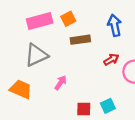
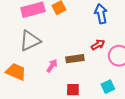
brown rectangle: (80, 40) -> (75, 59), moved
cyan square: (108, 106) -> (108, 87), moved

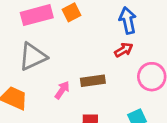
red arrow: (98, 45) -> (124, 50), moved

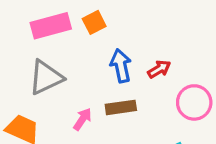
blue arrow: (128, 20) -> (121, 66), moved

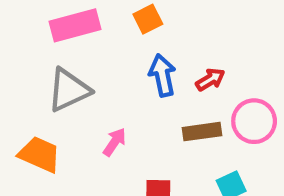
orange square: (94, 22) -> (148, 19), moved
brown rectangle: (121, 107) -> (202, 132), moved

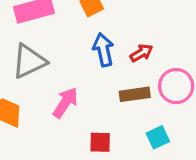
pink arrow: (115, 142) -> (65, 103), size x1.4

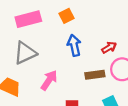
red arrow: (141, 53) -> (109, 48), moved

